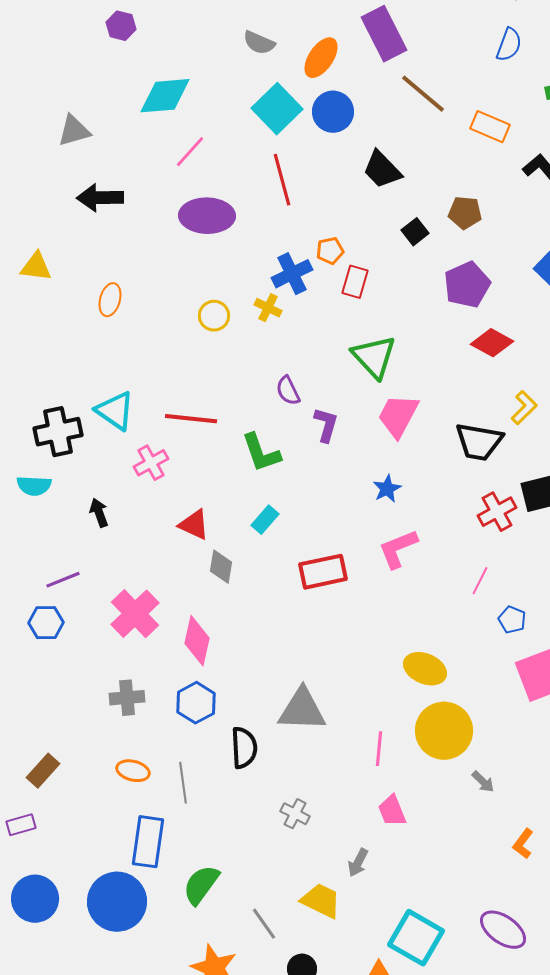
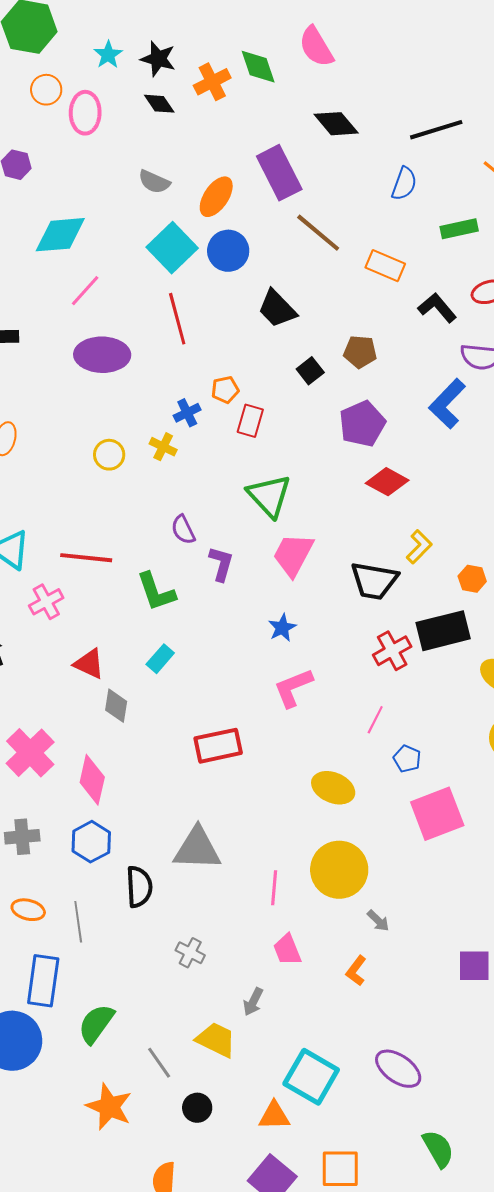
blue cross: (292, 274) -> (187, 413), size x0.7
red rectangle: (323, 572) -> (218, 746), moved
yellow ellipse: (425, 669) -> (333, 788), moved
orange L-shape: (523, 844) -> (356, 971), moved

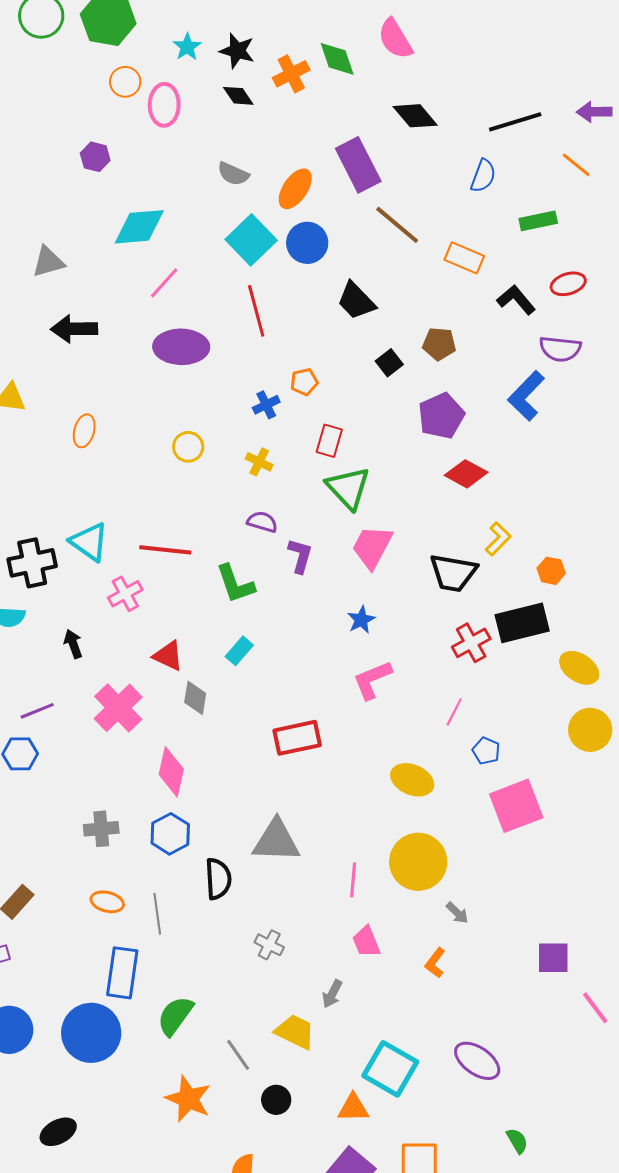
red rectangle: (250, 421) -> (329, 441), moved
yellow cross: (163, 447) -> (259, 462), moved
purple semicircle: (183, 530) -> (262, 522), turned 132
pink cross: (30, 753) -> (118, 708), moved
green semicircle: (438, 1149) -> (517, 1141), size x0.7

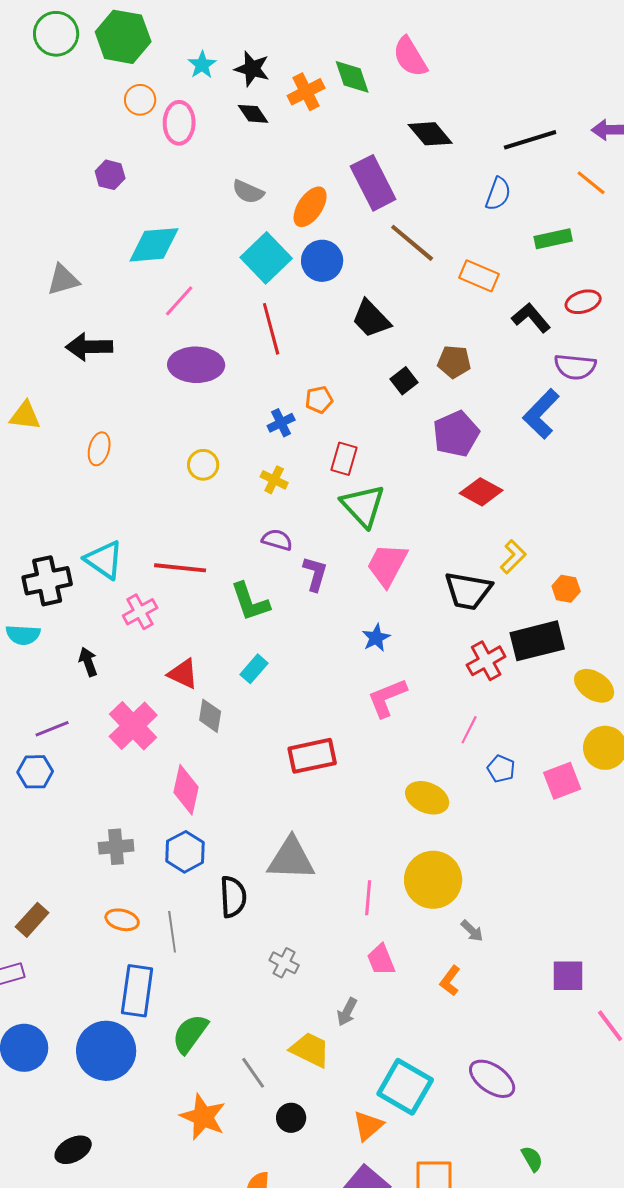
pink square: (516, 806) -> (562, 781), moved, size x0.7
orange triangle: (353, 1108) -> (368, 1126), turned -40

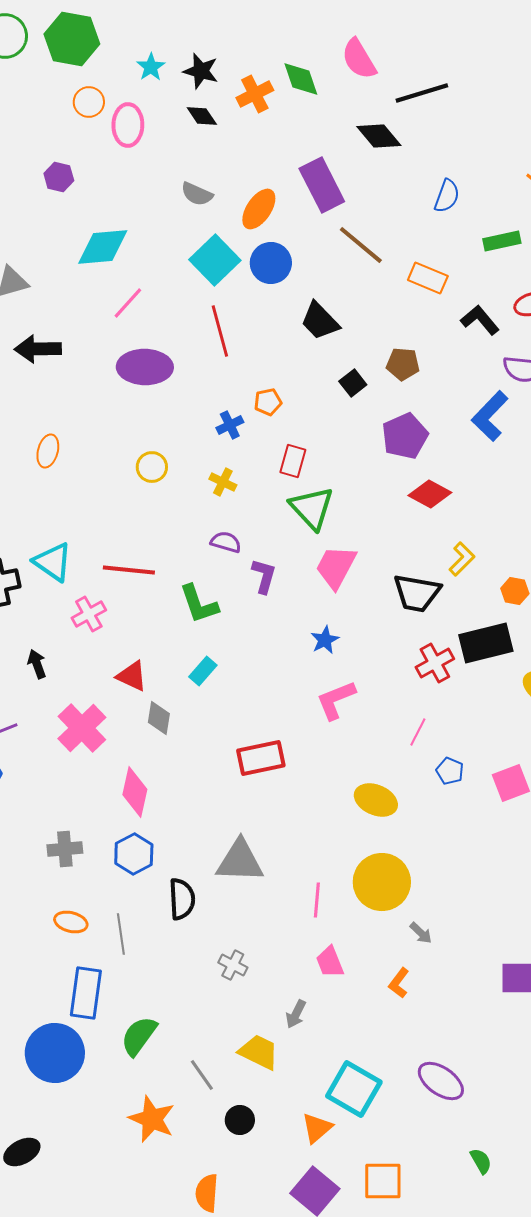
black line: (530, 140) -> (422, 93), moved

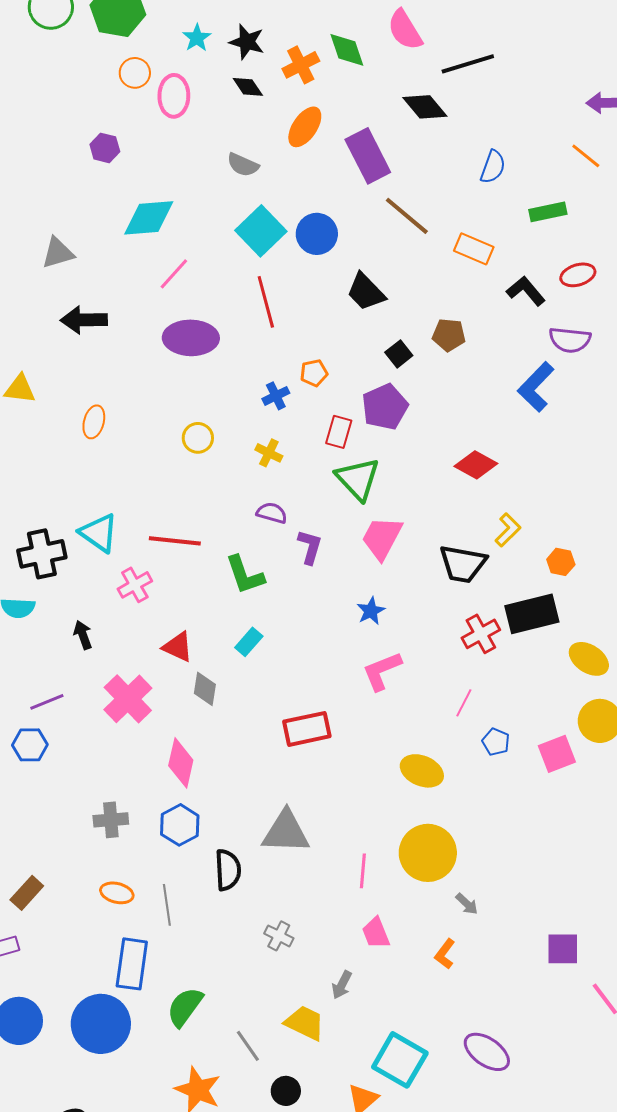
orange ellipse: (259, 209) -> (305, 127), moved
purple pentagon: (405, 436) -> (385, 407), moved

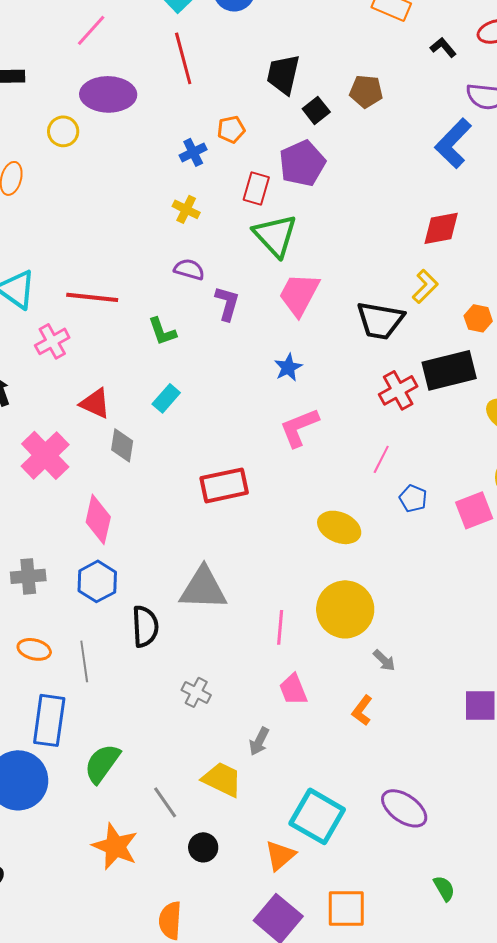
black L-shape: (526, 291) -> (443, 47), size x0.7
black trapezoid: (366, 292) -> (283, 74), moved, turned 57
yellow circle: (198, 438) -> (63, 131), moved
red diamond: (476, 465) -> (441, 228), moved, turned -39
green L-shape: (245, 575) -> (162, 331), size x0.7

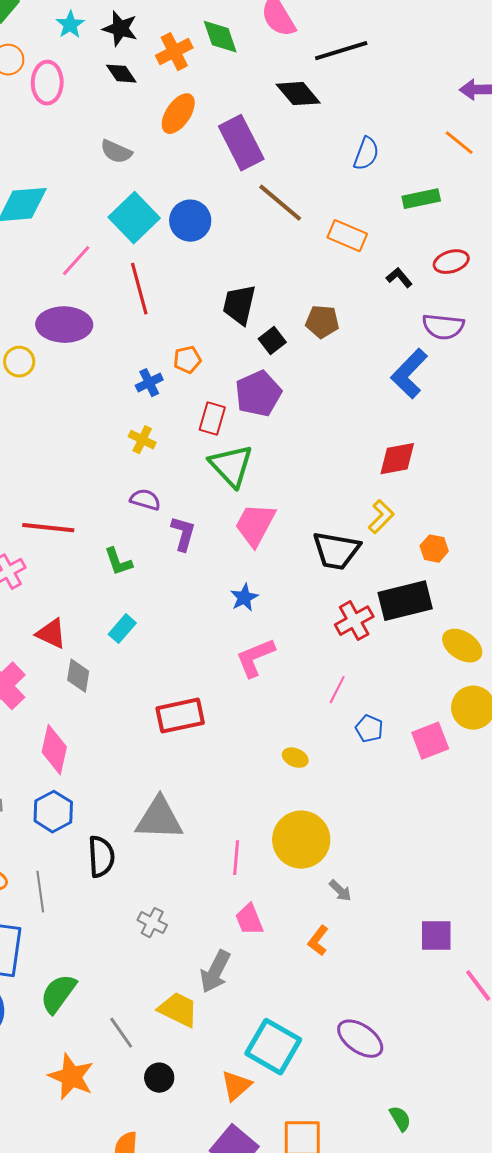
pink line: (91, 30) -> (76, 261), moved
yellow ellipse: (339, 527) -> (295, 758), size x0.6
gray arrow: (259, 741) -> (215, 972), size x1.5

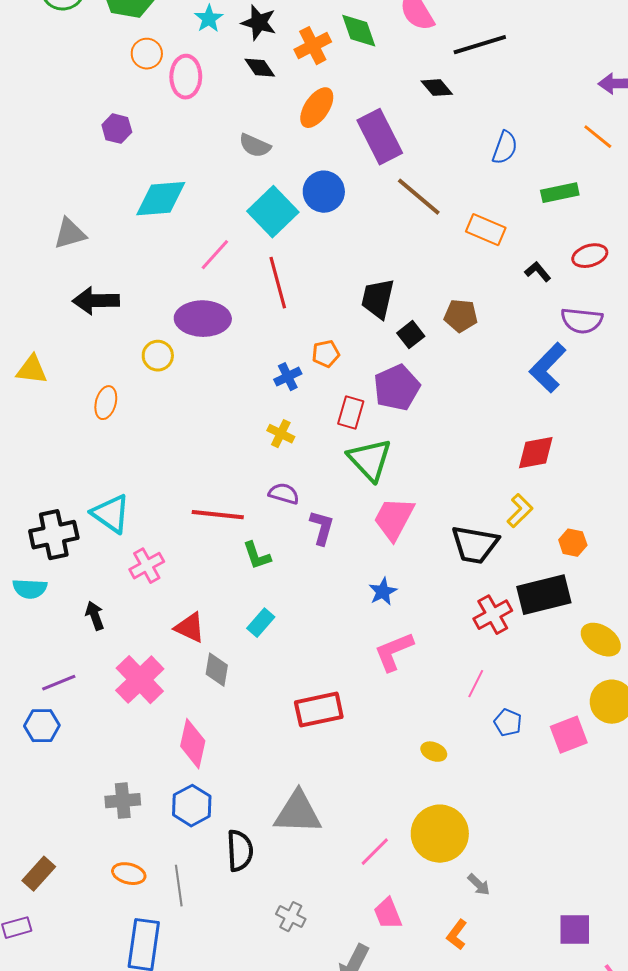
black diamond: (298, 94) -> (437, 88), size x0.7
blue circle: (190, 221) -> (324, 192), moved
red line: (48, 528) -> (218, 515), moved
pink line: (236, 858) -> (375, 852), turned 40

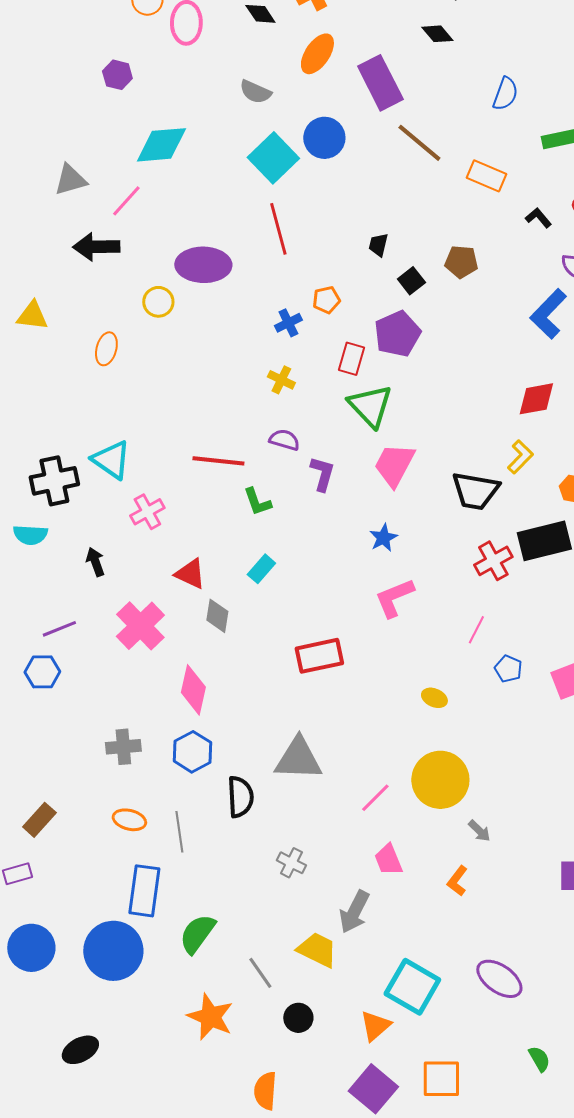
pink line: (215, 255) -> (126, 201), moved
black trapezoid: (378, 299) -> (378, 245), size x0.6

